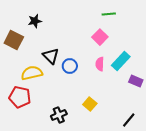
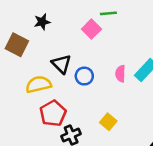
green line: (109, 14) -> (108, 13), moved
pink square: (100, 37) -> (91, 29), moved
red pentagon: (20, 97) -> (53, 113), moved, turned 30

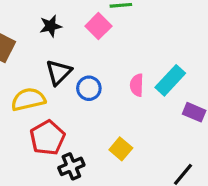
black star: (42, 22) -> (51, 26), moved
black triangle: (61, 64) -> (59, 72), turned 30

